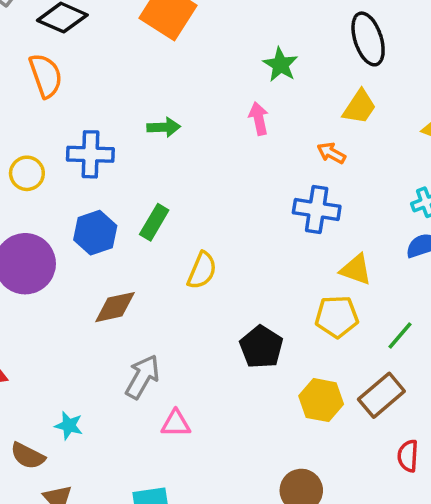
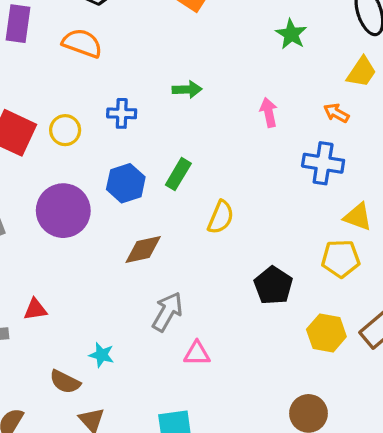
orange semicircle: (46, 76) -> (82, 43), turned -51
pink arrow: (259, 119) -> (269, 112), moved
blue cross: (90, 154) -> (122, 113), size x0.7

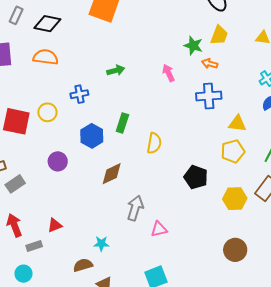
green star: (291, 34) -> (193, 46), moved
purple circle: (63, 211) -> (58, 161), size x0.6
brown semicircle: (65, 382) -> (83, 265), turned 150

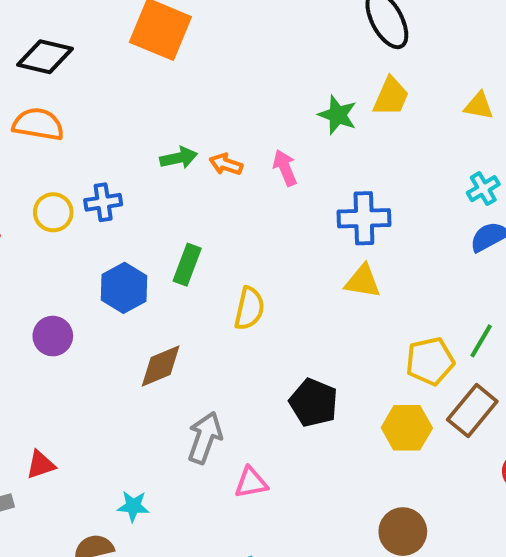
orange arrow: (210, 64) -> (226, 164), moved
yellow circle: (47, 112) -> (53, 212), moved
yellow triangle: (237, 124) -> (363, 281), moved
yellow pentagon: (233, 151) -> (430, 361), moved
black pentagon: (196, 177) -> (314, 403), moved

